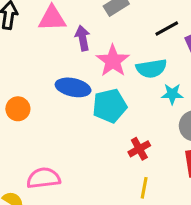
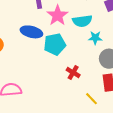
red cross: (139, 149) -> (73, 73), turned -32
yellow line: (144, 188) -> (91, 99), moved, turned -56

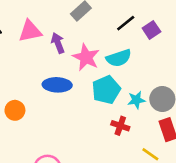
cyan star: (95, 38) -> (136, 100), moved
cyan pentagon: (55, 44) -> (106, 90), moved

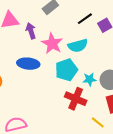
red cross: (120, 126) -> (76, 99), size x1.5

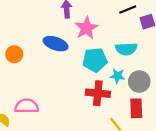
cyan semicircle: (78, 46) -> (126, 49), moved
red cross: (76, 99) -> (98, 93), turned -30

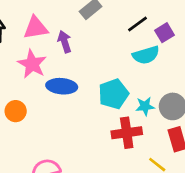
pink star: (86, 28) -> (32, 64), moved
cyan semicircle: (126, 49) -> (146, 55), moved

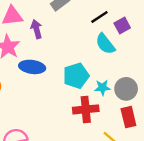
cyan semicircle: (146, 55) -> (105, 44), turned 65

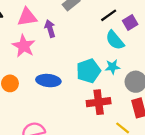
blue ellipse: (32, 67) -> (48, 81), moved
cyan star: (102, 88) -> (112, 67), moved

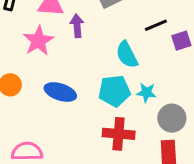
cyan semicircle: (115, 40) -> (127, 55), moved

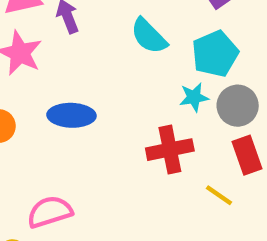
cyan pentagon: (114, 91) -> (215, 54), moved
cyan star: (146, 93) -> (194, 97), moved

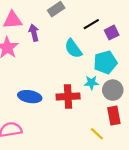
blue ellipse: (71, 115) -> (30, 97), moved
red cross: (170, 150) -> (68, 97), moved

